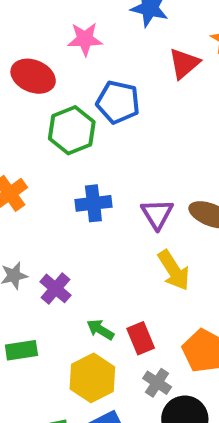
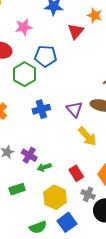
green arrow: (100, 330) -> (44, 167), moved, turned -40

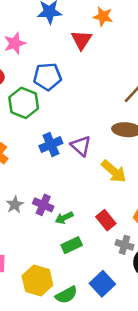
purple triangle: (74, 109) -> (81, 146), moved
green rectangle: (17, 189) -> (72, 245), moved
yellow hexagon: (55, 197) -> (37, 281), moved

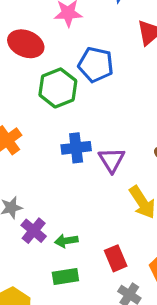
purple cross: (43, 205) -> (34, 231), moved

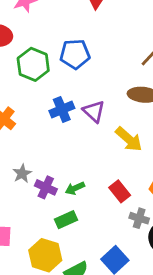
blue pentagon: (96, 65) -> (75, 54), moved
green rectangle: (65, 276) -> (66, 220), moved

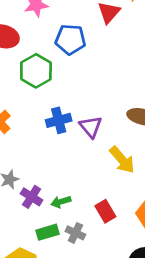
blue pentagon: (75, 54) -> (70, 39), moved
gray cross: (139, 218) -> (75, 233), moved

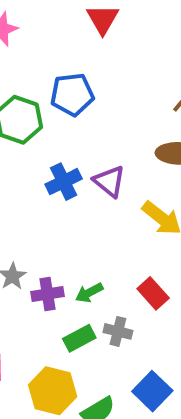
blue pentagon: (70, 39) -> (72, 94), moved
purple cross: (32, 197) -> (48, 294), turned -30

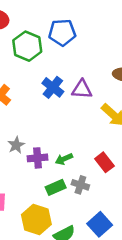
purple triangle: (109, 181) -> (82, 89), turned -40
blue cross: (64, 182) -> (53, 87), turned -30

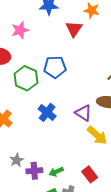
purple triangle: (82, 89) -> (83, 113), moved, turned 30

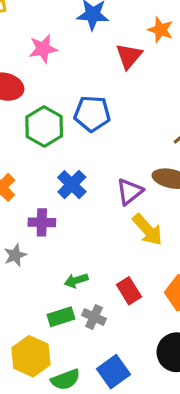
purple triangle: (83, 113) -> (130, 192), turned 42
purple cross: (34, 171) -> (42, 222), moved

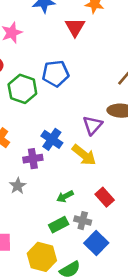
blue cross: (72, 185) -> (52, 139), moved
yellow arrow: (148, 230) -> (84, 155), moved
blue square: (113, 372) -> (96, 243), moved

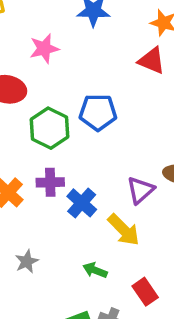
red triangle: (75, 27) -> (152, 61), moved, turned -45
purple cross: (33, 159) -> (50, 182), moved
green arrow: (65, 196) -> (95, 270), moved, turned 42

